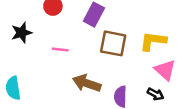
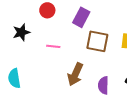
brown arrow: (87, 83) -> (75, 74), turned -85

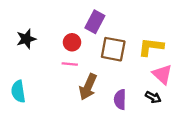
red circle: (47, 10) -> (72, 42), moved
pink line: (53, 46) -> (70, 64), moved

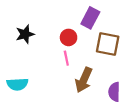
pink line: (70, 64) -> (66, 58), turned 72
cyan semicircle: (18, 91) -> (17, 84), turned -84

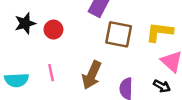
red circle: (69, 37) -> (53, 30), moved
pink line: (66, 58) -> (51, 73), moved

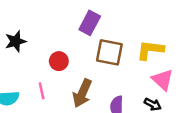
red circle: (53, 30) -> (59, 61), moved

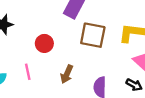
brown arrow: (82, 93) -> (67, 74), size x0.7

